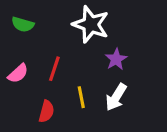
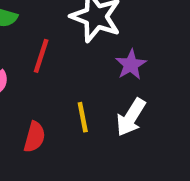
red line: (54, 69) -> (41, 56), moved

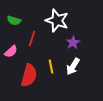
red semicircle: (35, 137) -> (29, 75), size x1.6

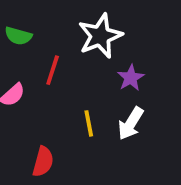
white star: (57, 20) -> (100, 36), turned 30
red semicircle: (29, 75) -> (43, 162), moved, size x0.7

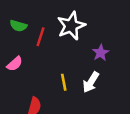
red line: (53, 70) -> (40, 37), moved
purple star: (131, 78) -> (101, 53), moved

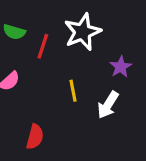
yellow line: (64, 82) -> (73, 91), moved

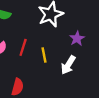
red line: (43, 46) -> (23, 47), moved

